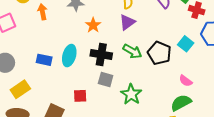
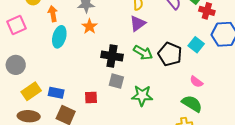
orange star: (93, 25) -> (90, 26), moved
cyan ellipse: (69, 56) -> (59, 37), moved
blue rectangle: (44, 60) -> (56, 93), moved
green star: (131, 94) -> (142, 96), turned -30
green semicircle: (181, 103) -> (192, 104), turned 60

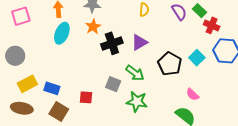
purple triangle: (138, 23) -> (139, 42), moved
green arrow: (143, 53) -> (135, 73), moved
black cross: (112, 56) -> (112, 43), moved, turned -35

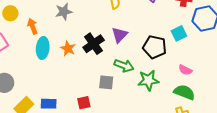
orange star: (93, 27) -> (68, 48), moved
cyan square: (197, 58) -> (179, 33), turned 35
green star: (137, 102) -> (148, 80), moved

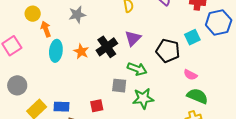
yellow circle: (10, 13) -> (33, 14), moved
pink semicircle: (185, 70) -> (190, 75), moved
green star: (148, 80) -> (143, 98), moved

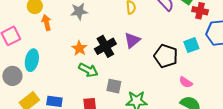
cyan ellipse: (56, 51) -> (32, 60), moved
green arrow: (137, 69) -> (88, 70), moved

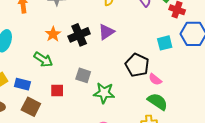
black pentagon: (166, 56) -> (137, 65), moved
green arrow: (88, 70) -> (43, 60), moved

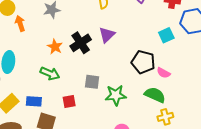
green semicircle: (158, 102) -> (155, 95), moved

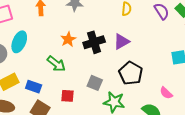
black pentagon: (143, 62) -> (131, 73), moved

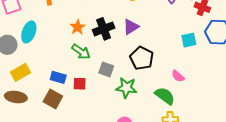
green arrow: (56, 64) -> (81, 52), moved
blue rectangle: (34, 87) -> (58, 77), moved

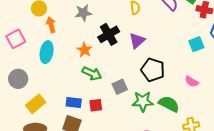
black cross: (104, 29) -> (109, 34), moved
cyan ellipse: (29, 32) -> (47, 52), moved
gray square: (106, 69) -> (120, 87), turned -35
green semicircle: (165, 96) -> (169, 104), moved

